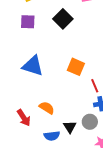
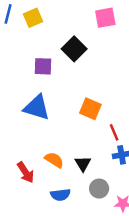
purple square: (28, 22) -> (43, 66), moved
gray circle: (90, 122) -> (99, 189), moved
black triangle: (70, 127) -> (83, 164), moved

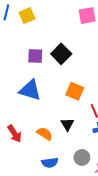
black square: (74, 49) -> (61, 54), moved
black triangle: (83, 164) -> (67, 124), moved
red arrow: (26, 172) -> (15, 134), moved

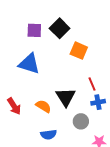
orange square: (75, 91) -> (79, 51), moved
black triangle: (67, 124) -> (66, 97), size x1.5
gray circle: (82, 157) -> (81, 121), moved

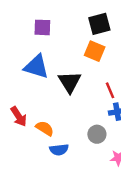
black square: (60, 28) -> (99, 24), moved, turned 30
black triangle: (66, 97) -> (70, 82), moved
orange semicircle: (43, 106) -> (45, 128), moved

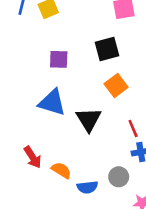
black square: (99, 24) -> (107, 49), moved
orange square: (95, 51) -> (116, 85), turned 30
blue semicircle: (59, 150) -> (87, 187), moved

